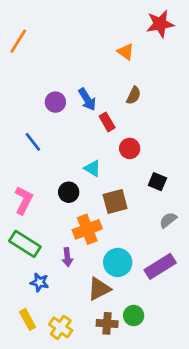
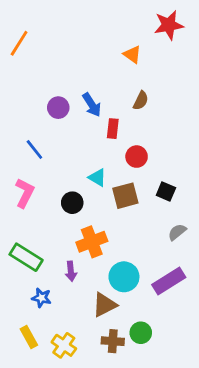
red rectangle: (107, 122) -> (113, 129), turned 36
pink L-shape: (24, 200) -> (25, 193), moved
brown square: (115, 201) -> (125, 196), moved

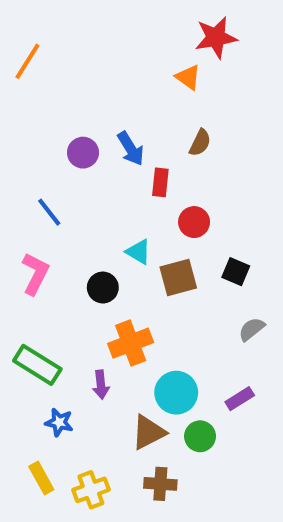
red star: (169, 25) -> (216, 38), moved
purple rectangle: (169, 281) -> (240, 399), size x0.6
green circle: (141, 333) -> (200, 436), moved
yellow cross: (64, 345) -> (91, 490), turned 35

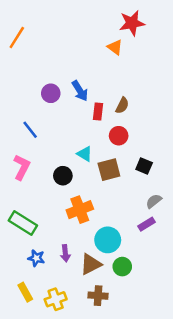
brown semicircle: (200, 143) -> (122, 105), moved
purple arrow: (101, 385) -> (65, 253), moved
purple rectangle: (240, 399) -> (146, 224), moved

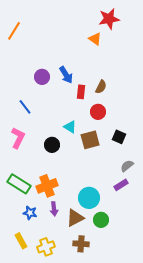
orange cross: (80, 210) -> (47, 186), moved

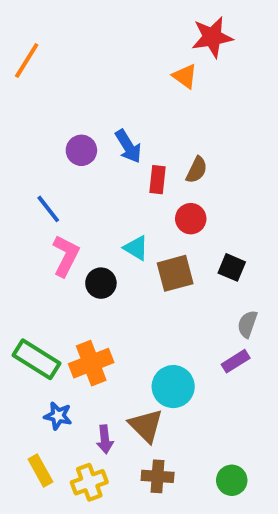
pink L-shape: (18, 138) -> (66, 256), moved
gray semicircle: (127, 166) -> (247, 324), turned -32
purple arrow: (54, 209) -> (105, 439), moved
brown triangle: (75, 218) -> (146, 426), turned -48
green circle: (101, 220) -> (232, 480), moved

